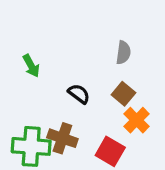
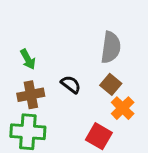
gray semicircle: (123, 53) -> (111, 47), size x1.5
brown cross: (62, 138) -> (31, 95), moved, turned -30

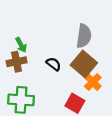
brown square: (111, 84) -> (84, 64), size x1.6
brown cross: (31, 95) -> (17, 62), moved

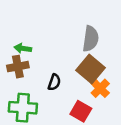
green arrow: (21, 45) -> (23, 48), turned 128
black semicircle: (54, 64) -> (54, 82), moved, turned 72

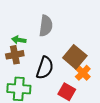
gray semicircle: (91, 39) -> (46, 26), moved
black semicircle: (54, 82) -> (45, 68), size x1.6

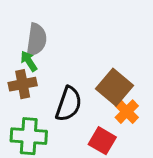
gray semicircle: (46, 26) -> (36, 40), moved
green arrow: (19, 40) -> (29, 61), turned 48

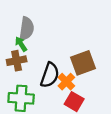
brown square: (115, 87) -> (83, 63), turned 30
orange cross: (127, 112) -> (66, 82), moved

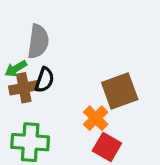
green arrow: (21, 44) -> (16, 69), moved, turned -88
black semicircle: (50, 75) -> (45, 80), moved, size x0.7

